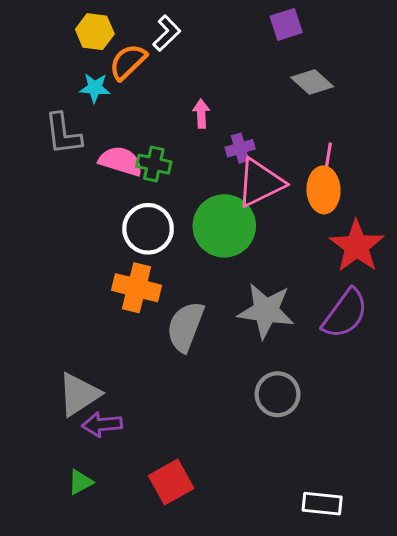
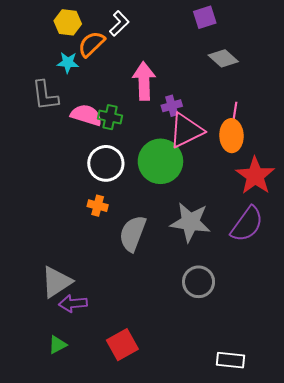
pink arrow: (201, 114) -> (144, 81), size x1.8
orange cross: (137, 288) -> (98, 206), size x0.6

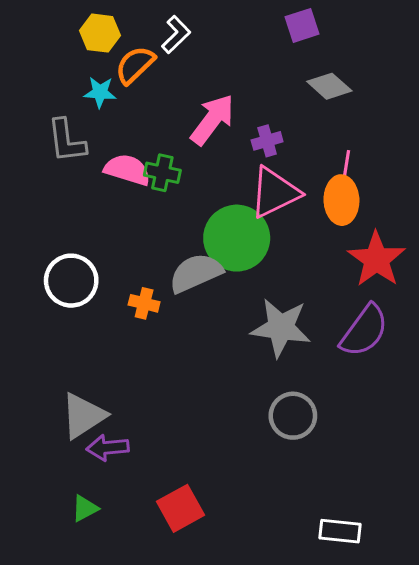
pink arrow: (144, 81) -> (212, 120), turned 39
purple cross: (172, 106) -> (267, 141), moved
white circle: (106, 163) -> (71, 281), moved
gray semicircle: (133, 233) -> (196, 273), moved, turned 45

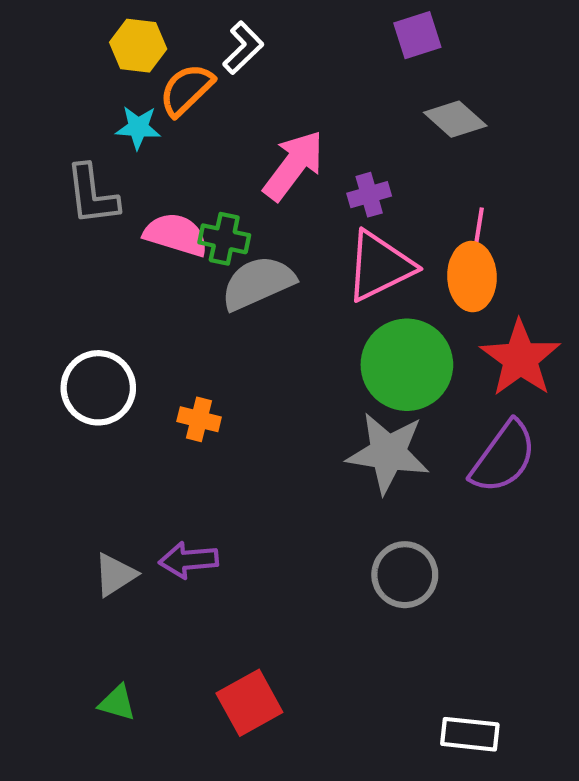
green circle: (237, 238) -> (407, 365), moved
gray semicircle: (196, 273) -> (258, 283), moved
gray triangle: (83, 416) -> (115, 575), size x0.7
purple arrow: (108, 448) -> (189, 560), moved
green triangle: (85, 508) -> (117, 703), turned 44

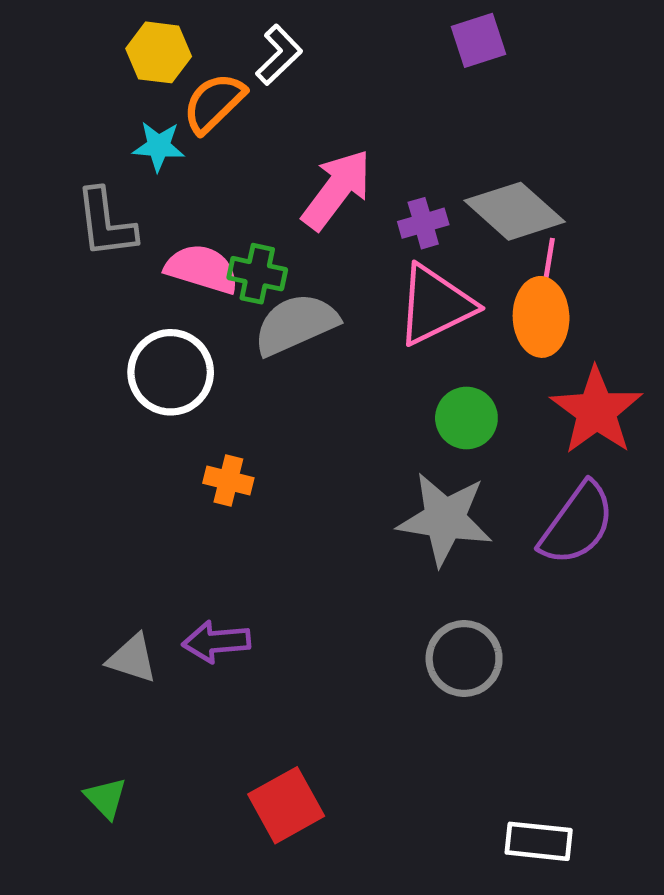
gray diamond: (455, 119) -> (515, 211), moved, size x1.4
green circle: (407, 365) -> (466, 418), size x0.6
white circle: (98, 388) -> (171, 372), moved
gray triangle: (115, 575) -> (132, 659), turned 51
green triangle: (117, 703) -> (106, 798), moved, turned 30

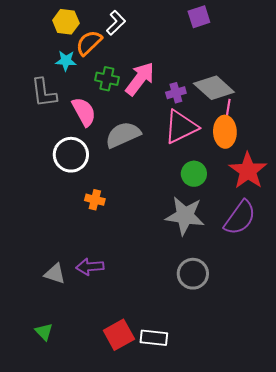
pink semicircle: (202, 269) -> (84, 112), turned 44
green cross: (257, 274) -> (107, 79), moved
white rectangle: (539, 841) -> (154, 338), moved

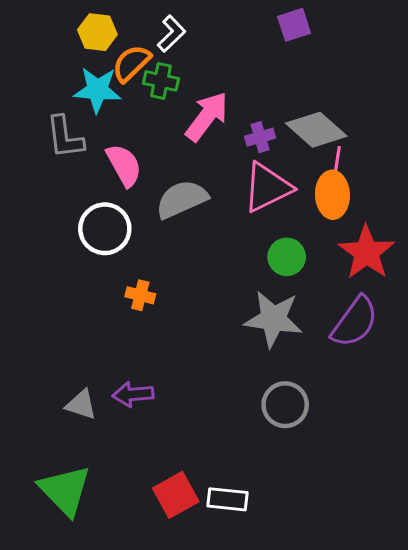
cyan star: (66, 61) -> (97, 90), size x1.5
green cross: (107, 79) -> (161, 81), moved
green triangle: (44, 332) -> (65, 490), size x2.0

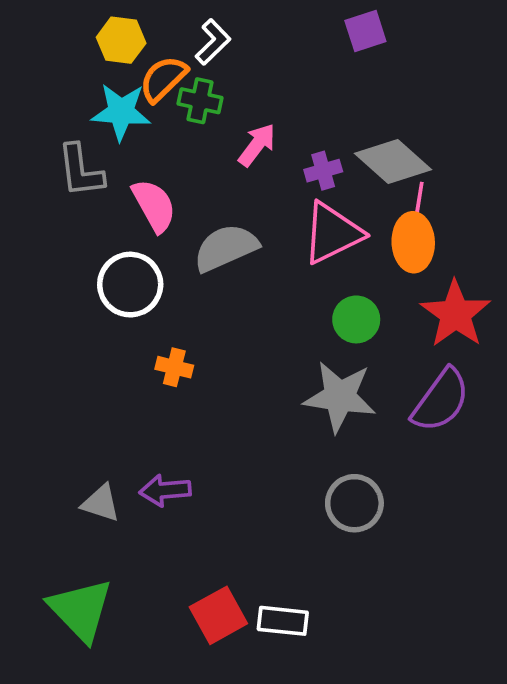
pink arrow: (207, 116) -> (257, 145), size x0.7

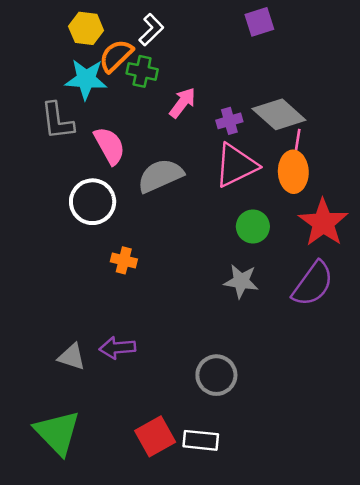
gray star: (340, 397) -> (241, 281), size x0.7
gray circle: (354, 503) -> (216, 375), moved

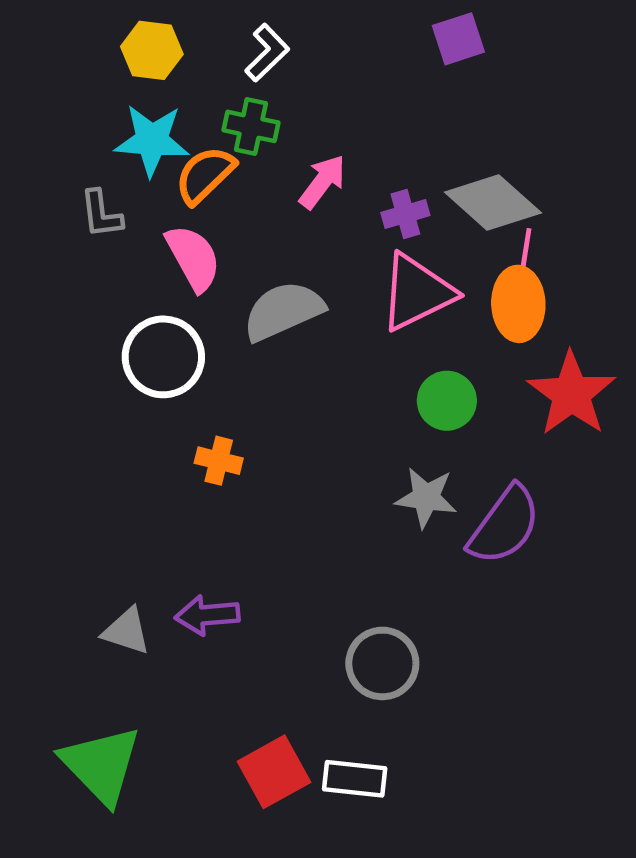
orange semicircle: (116, 56) -> (205, 175), moved
gray L-shape: (57, 121) -> (101, 214), size x0.7
purple semicircle: (313, 284) -> (504, 525), moved

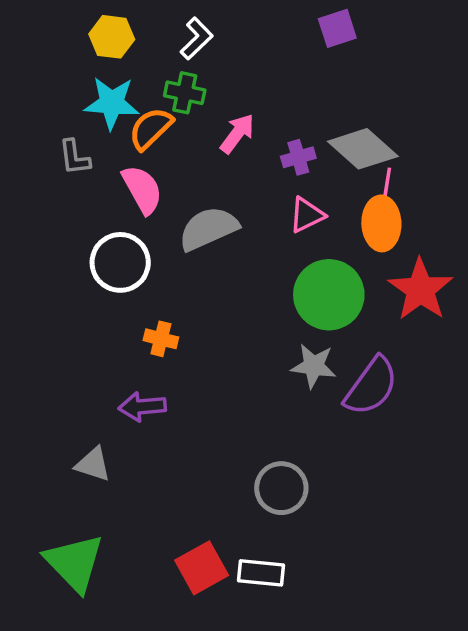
pink triangle: (417, 292) -> (307, 215), size x0.6
green circle: (447, 401) -> (329, 295), size x1.6
purple arrow: (207, 615) -> (142, 407), moved

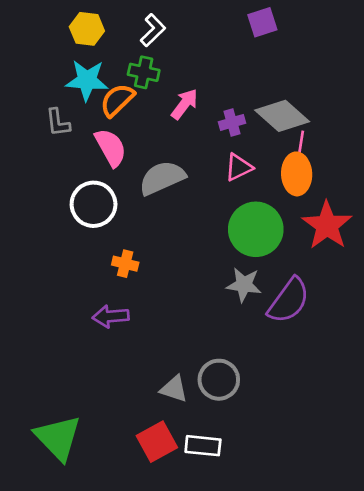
gray triangle: (93, 464) -> (174, 389), moved

